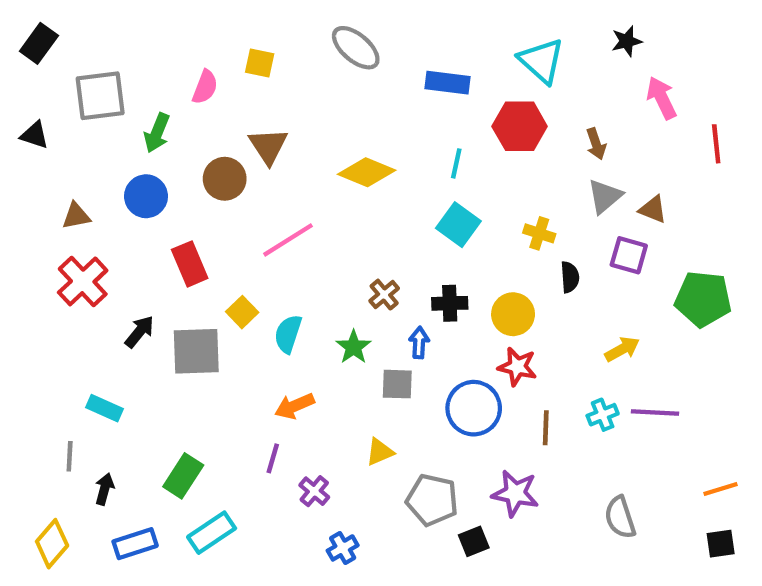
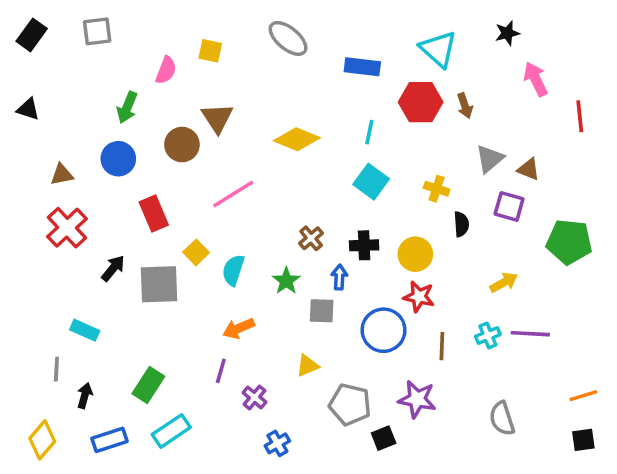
gray square: (100, 96) -> (97, 31), moved, size x0.7
brown arrow: (596, 144) -> (465, 106), moved

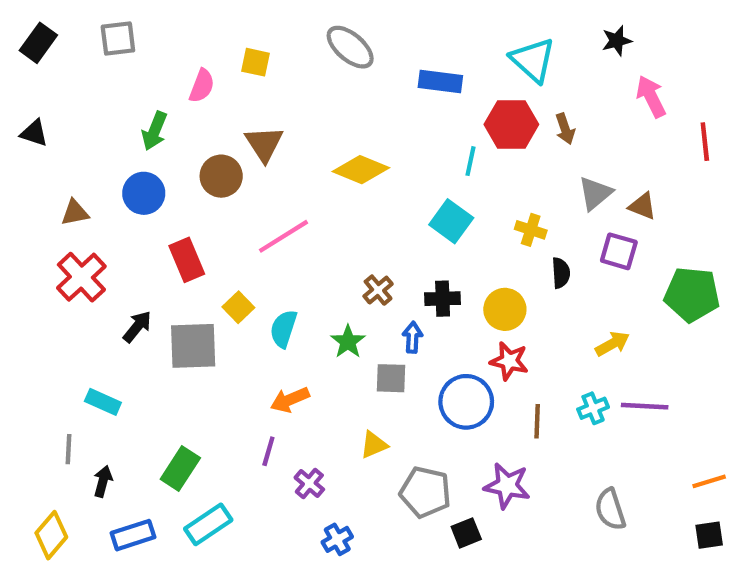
cyan line: (369, 132) -> (471, 161), moved

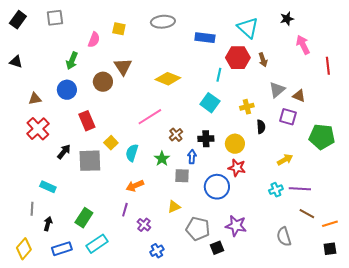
gray ellipse: (350, 47) -> (163, 22), turned -45
yellow cross: (531, 230) -> (247, 107), turned -32
pink line: (283, 236) -> (150, 117), moved
brown line: (537, 421) -> (307, 214), moved, turned -63

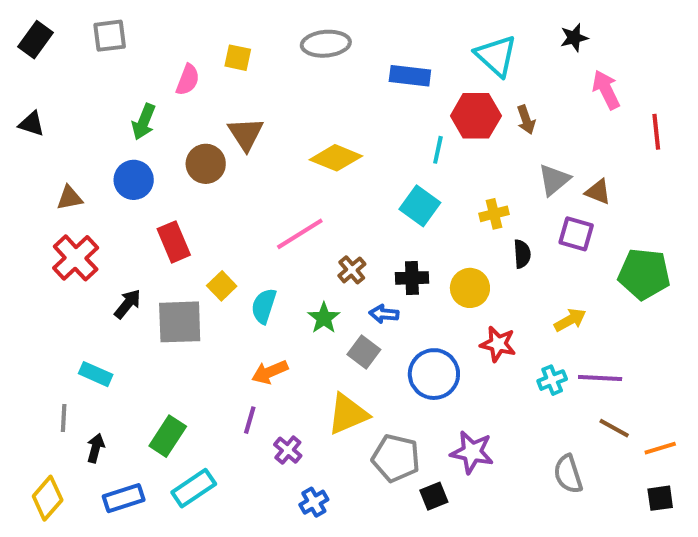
blue arrow: (192, 157) -> (384, 314), turned -88
red star: (237, 168) -> (498, 344), moved
gray square: (182, 176) -> (364, 352), turned 35
yellow triangle: (174, 207) -> (348, 414), size x1.6

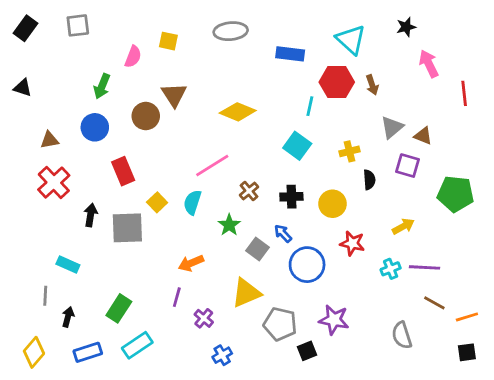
black arrow: (128, 304) -> (91, 215), turned -30
cyan semicircle: (264, 306) -> (192, 202), moved
blue arrow: (384, 314) -> (283, 233), moved, turned 42

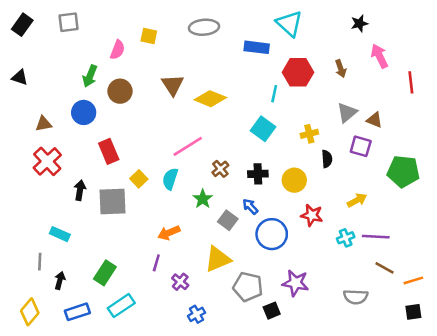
cyan triangle: (351, 40) -> (289, 23), moved
brown arrow: (372, 85) -> (341, 69), moved
brown triangle: (174, 95) -> (173, 85), moved
brown circle: (146, 116) -> (120, 91), moved
gray semicircle: (402, 335) -> (356, 297), turned -70

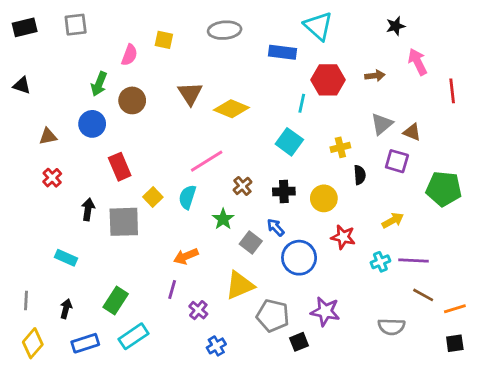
black rectangle: (22, 25) -> (25, 27), turned 40
brown arrow: (341, 69) -> (375, 76), turned -78
red cross: (47, 161) -> (52, 178), size x0.6
gray line: (40, 262) -> (26, 300), moved

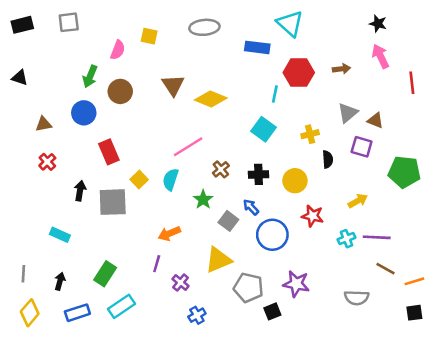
black star: (396, 26) -> (378, 24), moved, turned 30

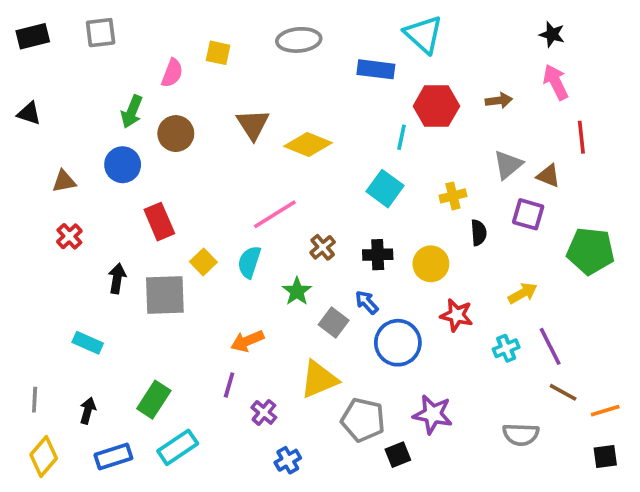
red line: (412, 83) -> (581, 137), moved
purple line: (377, 237) -> (550, 346), turned 60

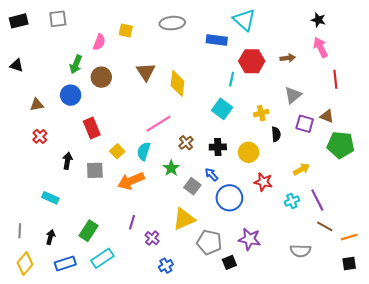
yellow diamond: (308, 145) -> (178, 83), turned 75
brown triangle: (548, 176) -> (327, 116), moved
gray square: (165, 295) -> (95, 170), size x0.7
orange arrow: (247, 341) -> (131, 181), moved, size x1.4

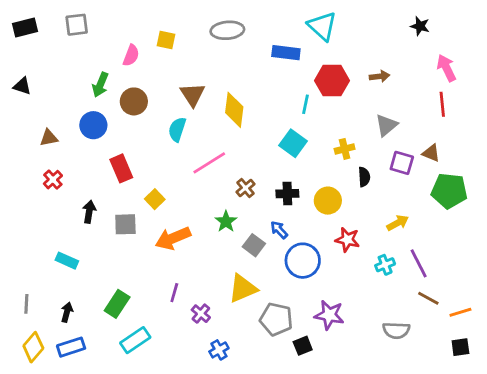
pink arrow: (321, 47) -> (446, 68), moved
cyan semicircle: (144, 151) -> (177, 129), moved
blue rectangle: (65, 263) -> (71, 347), moved

